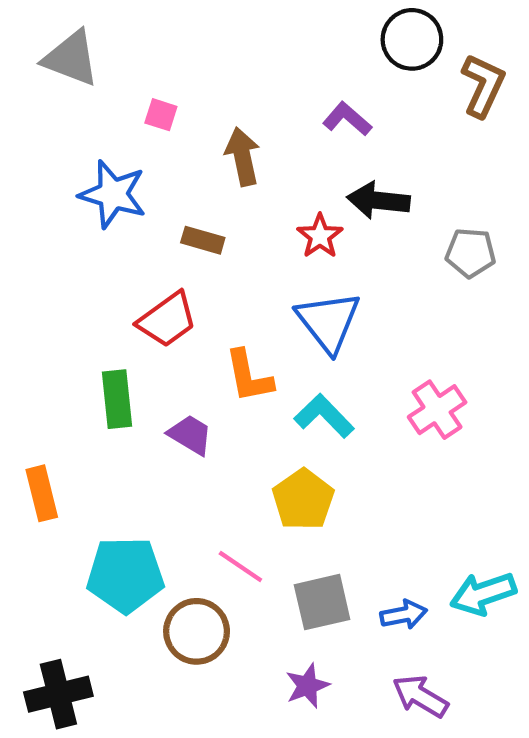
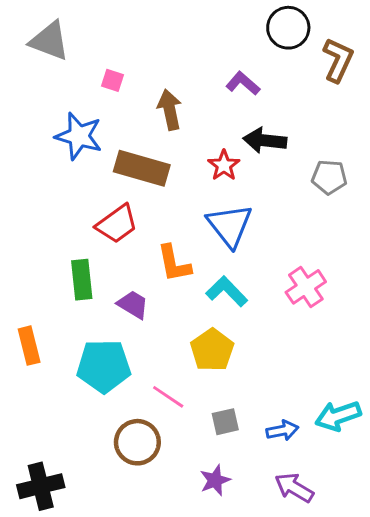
brown rectangle: (203, 240) -> (142, 168), size x1.8
cyan pentagon: (125, 575) -> (104, 366), moved
gray square: (322, 602) -> (225, 422), size x0.7

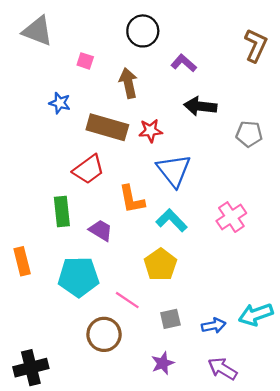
black circle: (288, 28) -> (143, 31), moved
blue star: (79, 136) -> (60, 103), size x0.6
red star: (224, 165) -> (151, 131), moved, turned 30

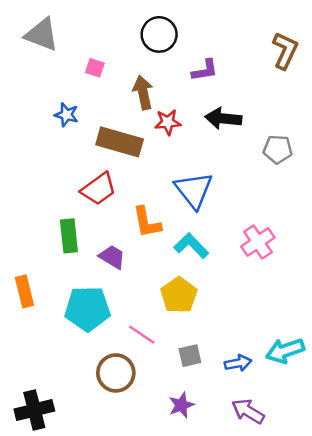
purple L-shape: (184, 63) -> (205, 70), turned 130
red star: (151, 131) -> (168, 122), moved

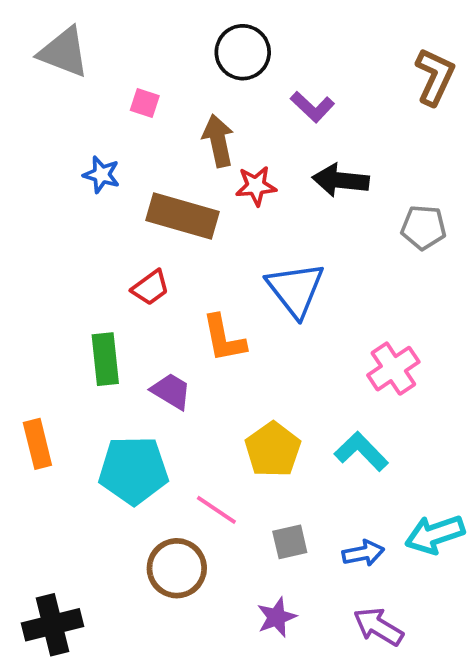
purple L-shape: (205, 70) -> (312, 107), turned 52
red trapezoid: (99, 189) -> (150, 288), size x0.7
cyan L-shape: (191, 246) -> (361, 451), moved

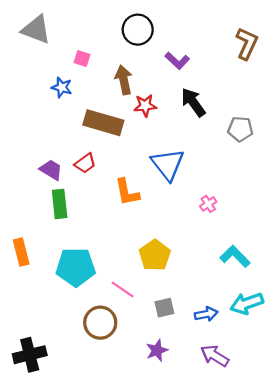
blue star: (101, 175) -> (62, 87), moved
black arrow: (341, 180) -> (193, 102), turned 48
pink cross: (393, 369) -> (208, 204), moved, size x0.6
purple trapezoid: (171, 391) -> (51, 170), moved
cyan L-shape: (361, 451) -> (235, 256), moved

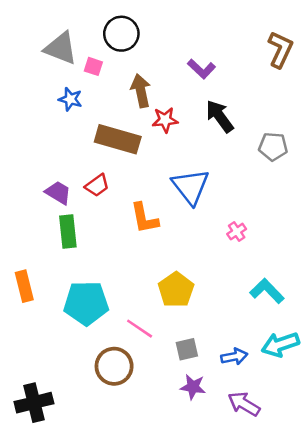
gray triangle: (36, 30) -> (61, 48), moved
black circle: (138, 30) -> (121, 34), moved
purple star: (157, 350) -> (193, 387), moved, turned 30

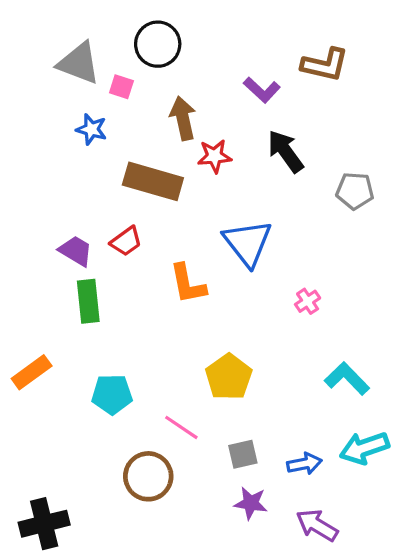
brown L-shape: (280, 49) -> (325, 65), moved, turned 78
orange rectangle: (24, 286) -> (32, 372), turned 68
cyan pentagon: (86, 303) -> (112, 394), size x0.7

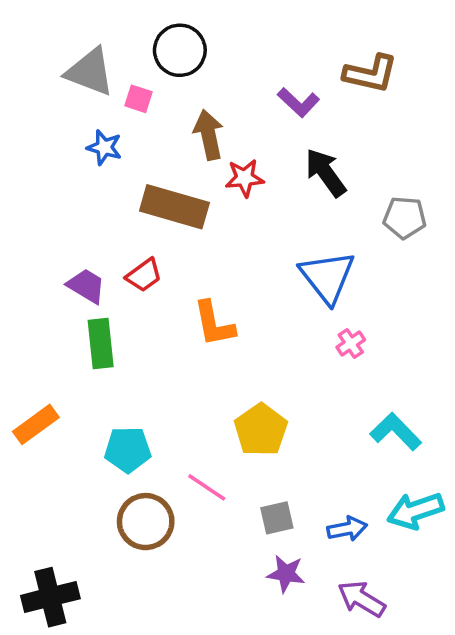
blue triangle: (248, 243) -> (327, 277), moved
brown circle: (148, 476) -> (146, 522), moved

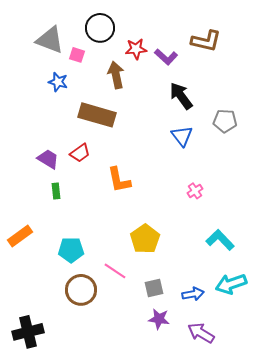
red star: (245, 178) -> (136, 49), moved
blue triangle: (327, 277) -> (182, 136), moved, size x0.7
green rectangle: (101, 343) -> (56, 191), size x0.6

